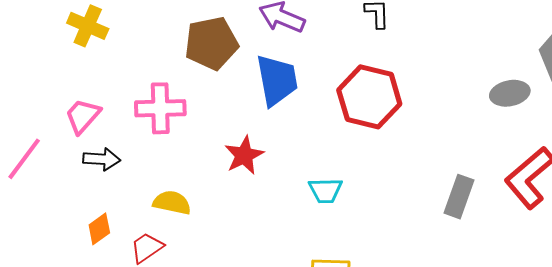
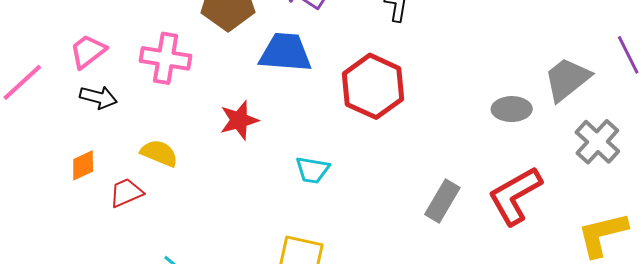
blue trapezoid: (277, 80) -> (285, 53), turned -86

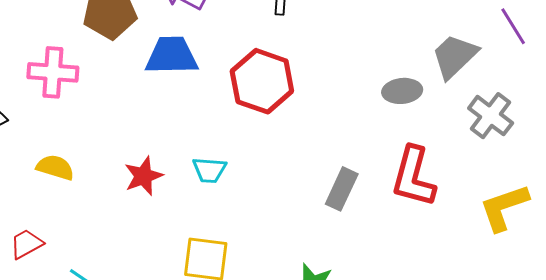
red star: (239, 120) -> (143, 176), moved
red trapezoid: (126, 193) -> (26, 244), moved
red L-shape: (515, 196) -> (413, 177), turned -40

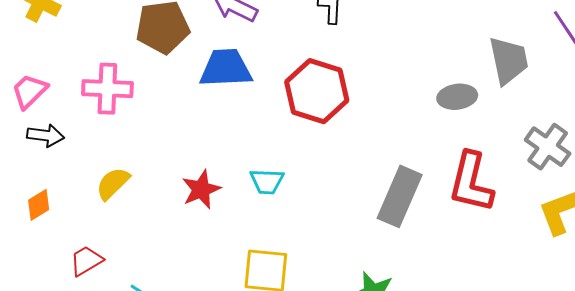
gray trapezoid: (455, 56) -> (509, 60), turned 124
gray cross: (491, 116) -> (548, 147), moved
yellow semicircle: (55, 167) -> (113, 183), turned -60
gray rectangle: (342, 189) -> (400, 196), size x1.4

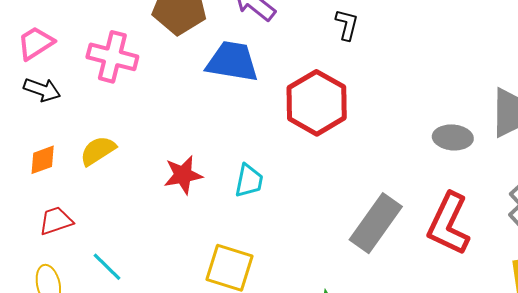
cyan trapezoid: (267, 181) -> (249, 181), turned -93
orange diamond: (39, 205) -> (43, 160), moved

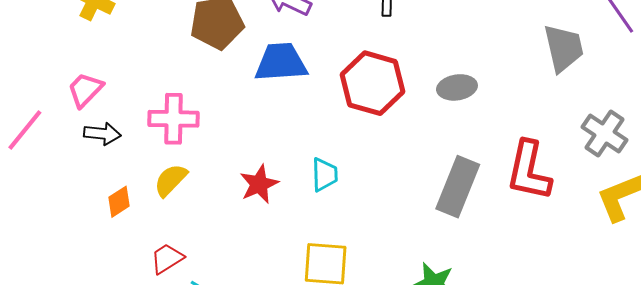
pink cross: (112, 57) -> (173, 119), moved
gray ellipse: (453, 137) -> (457, 87), moved
red trapezoid: (56, 221) -> (167, 259), moved

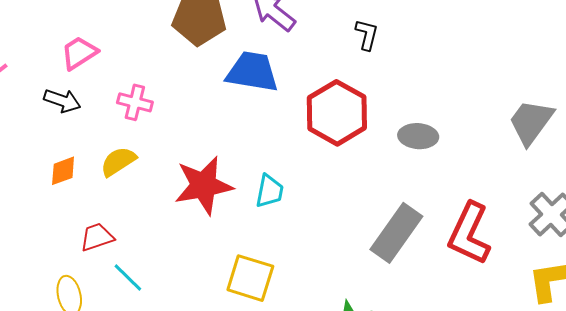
gray trapezoid: (564, 48) -> (531, 122), turned -144
pink trapezoid: (85, 90) -> (79, 53), moved
pink cross: (173, 119) -> (135, 102), size x0.7
red star: (259, 184) -> (204, 185), size x1.5

